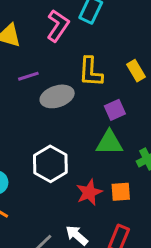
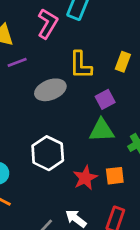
yellow rectangle: (136, 71) -> (123, 62), turned 54
purple line: (28, 76) -> (17, 62), moved

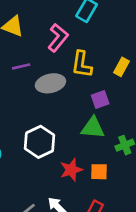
pink L-shape: (48, 24) -> (58, 38), moved
purple line: (17, 62) -> (21, 66), moved

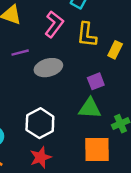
yellow L-shape: (82, 64) -> (87, 35), moved
red star: (71, 170) -> (41, 157), moved
orange square: (99, 172) -> (97, 150), size x1.6

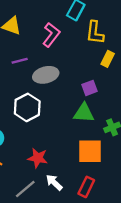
yellow L-shape: (87, 35) -> (95, 33), moved
white hexagon: (40, 123) -> (27, 107), moved
red star: (41, 157) -> (38, 158), turned 30

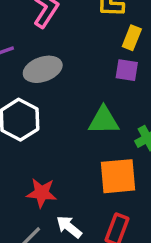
purple square: (89, 88) -> (127, 70), moved, turned 35

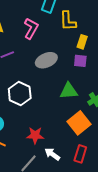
gray ellipse: (43, 69) -> (46, 60), moved
orange square: (118, 176) -> (79, 123), turned -30

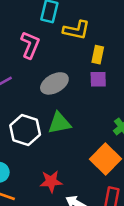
yellow L-shape: (68, 21) -> (76, 30), turned -70
green triangle: (69, 91) -> (59, 123), moved

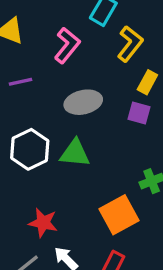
yellow L-shape: (76, 30) -> (130, 44), turned -80

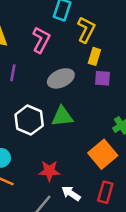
purple line: (20, 82) -> (13, 73), turned -56
yellow rectangle: (147, 82) -> (94, 56), moved

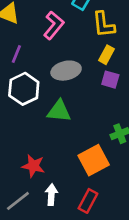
yellow L-shape: (86, 30) -> (104, 25), turned 135
white hexagon: (29, 120) -> (24, 89), moved
white arrow: (71, 193) -> (51, 195), turned 48

